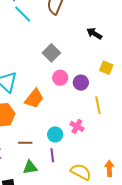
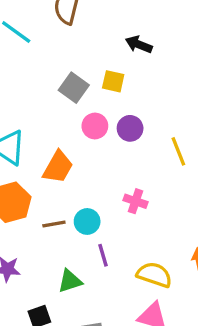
yellow square: (106, 68) -> (113, 81), moved
yellow line: (98, 105) -> (178, 151), moved
cyan circle: (55, 134) -> (87, 221), moved
brown line: (25, 143) -> (54, 224), moved

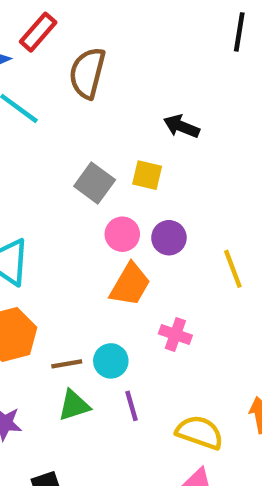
orange trapezoid: (58, 167) -> (130, 284), moved
green triangle: (70, 281) -> (74, 405), moved

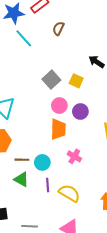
brown semicircle: (87, 73) -> (58, 28), size x0.6
orange trapezoid: (130, 284) -> (58, 129), turned -40
green triangle: (74, 405) -> (21, 179), turned 35
yellow semicircle: (200, 432) -> (69, 193), moved

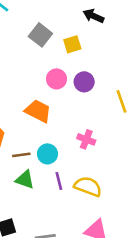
gray square: (51, 80) -> (40, 35), moved
yellow square: (76, 81) -> (72, 44), turned -32
orange trapezoid: (58, 129) -> (38, 111), moved, turned -55

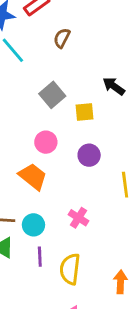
pink circle: (57, 79) -> (46, 142), moved
yellow semicircle: (88, 186) -> (70, 269), turned -116

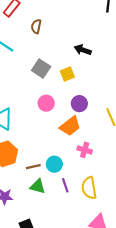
orange trapezoid: (33, 176) -> (70, 126), moved, turned 120

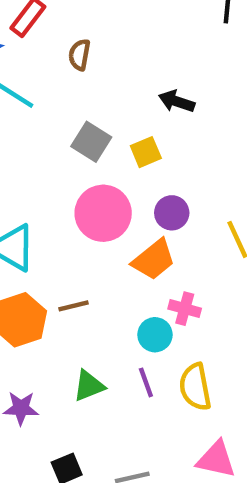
pink circle: (46, 103) -> (103, 213), size x1.6
cyan circle: (54, 164) -> (155, 335), moved
brown line: (33, 167) -> (74, 306), moved
green triangle: (38, 186) -> (89, 386), turned -35

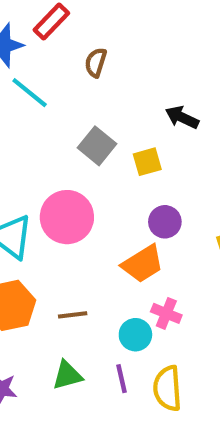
pink circle: (103, 213) -> (67, 217), moved
brown line: (74, 306) -> (73, 315), moved

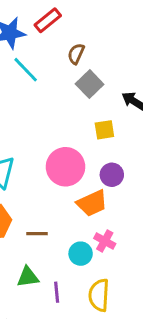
gray square: (97, 146) -> (90, 84), moved
pink circle: (67, 217) -> (65, 167), moved
purple line: (122, 379) -> (57, 292), moved

